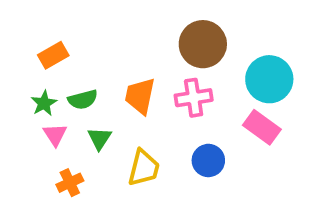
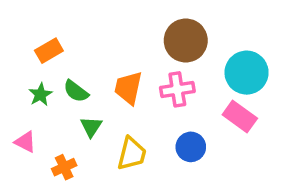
green semicircle: (83, 100) -> (76, 91), turned 52
pink triangle: (55, 135) -> (25, 142), moved, turned -30

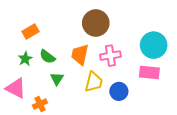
brown circle: (186, 40) -> (96, 23), moved
pink rectangle: (240, 117) -> (149, 72), turned -30
pink triangle: (25, 142) -> (16, 88), size x1.5
yellow trapezoid: (132, 154) -> (94, 82), moved

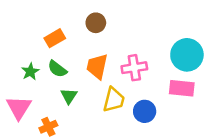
brown circle: (96, 23) -> (96, 23), moved, size x0.6
orange rectangle: (31, 31) -> (55, 38), moved
pink triangle: (16, 88) -> (19, 107), turned 35

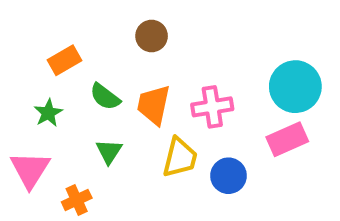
orange rectangle: (55, 38) -> (64, 60), moved
green semicircle: (57, 69) -> (105, 97), moved
pink rectangle: (182, 88) -> (287, 139), turned -30

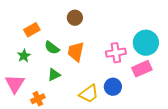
pink cross: (212, 107) -> (116, 53), moved
green triangle: (109, 151) -> (54, 75), turned 32
yellow trapezoid: (180, 158) -> (89, 94), moved, turned 40

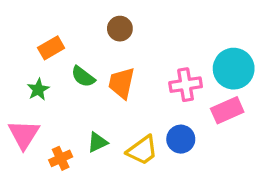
green triangle: (54, 75) -> (97, 142), moved

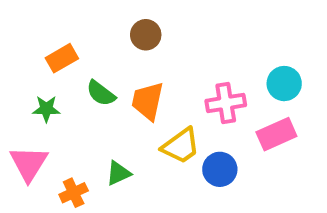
cyan circle: (234, 69) -> (284, 84), size x0.7
green star: (38, 89) -> (46, 109), turned 30
yellow trapezoid: (142, 150) -> (181, 146), moved

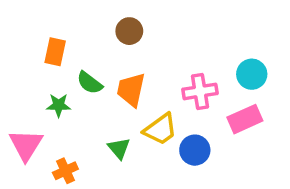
orange rectangle: (62, 58) -> (55, 52), turned -48
green star: (46, 109) -> (59, 105), moved
green triangle: (118, 173) -> (119, 148), moved, turned -45

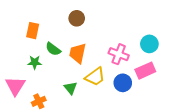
pink cross: (200, 91) -> (119, 54), turned 30
blue circle: (195, 150) -> (123, 83), moved

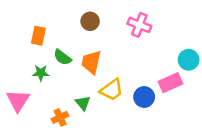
cyan circle: (149, 44) -> (189, 60), moved
pink cross: (119, 54) -> (139, 25), moved
orange cross: (39, 101) -> (60, 117), moved

